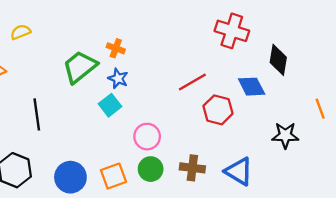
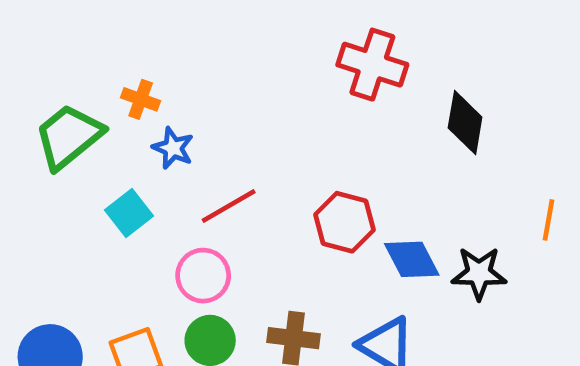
blue star: (118, 78) -> (173, 148), moved
red line: (192, 82) -> (229, 206), moved
blue diamond: (252, 87) -> (412, 259), moved
orange line: (320, 109) -> (548, 220), turned 30

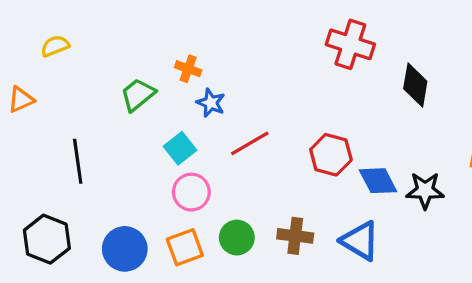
green trapezoid: (69, 136) -> (138, 95), size x0.7
pink circle: (203, 276) -> (191, 192), moved

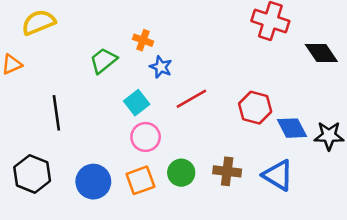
yellow semicircle: (55, 46) -> (39, 22), size x1.5
black diamond: (415, 85) -> (321, 53), turned -44

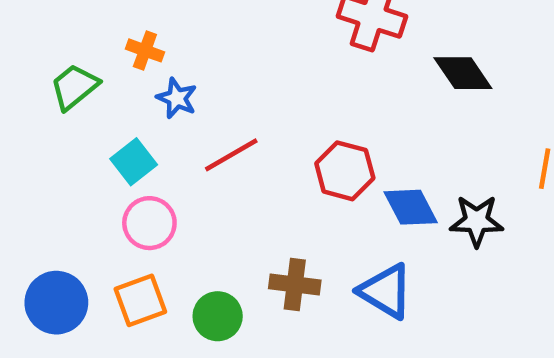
green circle: (181, 173) -> (218, 316), moved

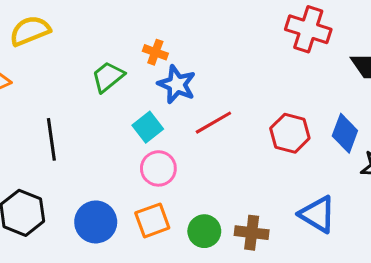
blue star: (177, 98) -> (177, 84), size x1.4
blue diamond: (411, 207) -> (345, 133), moved, turned 48
brown cross: (295, 284) -> (252, 233), moved

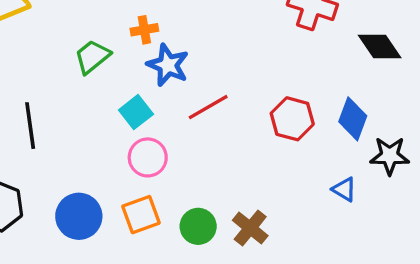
orange cross: (155, 52) -> (144, 30), turned -30
blue triangle: (317, 214) -> (344, 189), moved, size x0.6
brown cross: (252, 233) -> (250, 228), turned 32

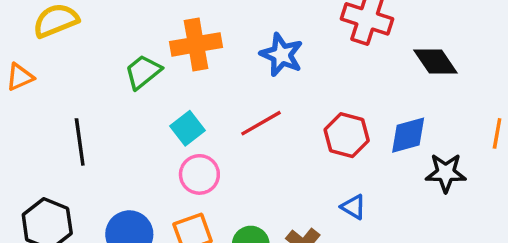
orange cross: (144, 30) -> (196, 44), size x1.8
blue star: (168, 65) -> (282, 55), moved
blue diamond: (353, 119) -> (408, 135), turned 54
blue triangle: (344, 189) -> (353, 207), moved

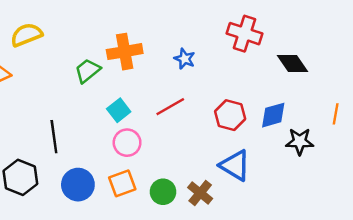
blue star: (282, 55) -> (185, 59), size x0.7
black line: (80, 142) -> (54, 137), moved
blue triangle: (353, 207) -> (235, 165), size x1.8

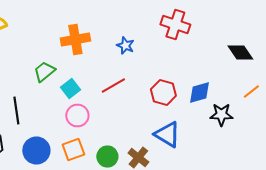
black diamond: (292, 64) -> (240, 52), moved
green trapezoid: (87, 71) -> (44, 72), moved
orange line: (336, 114) -> (251, 92), turned 42

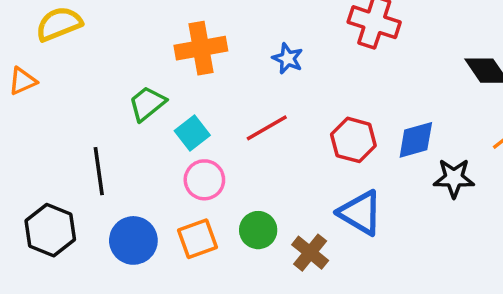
green circle: (107, 156) -> (258, 230), moved

